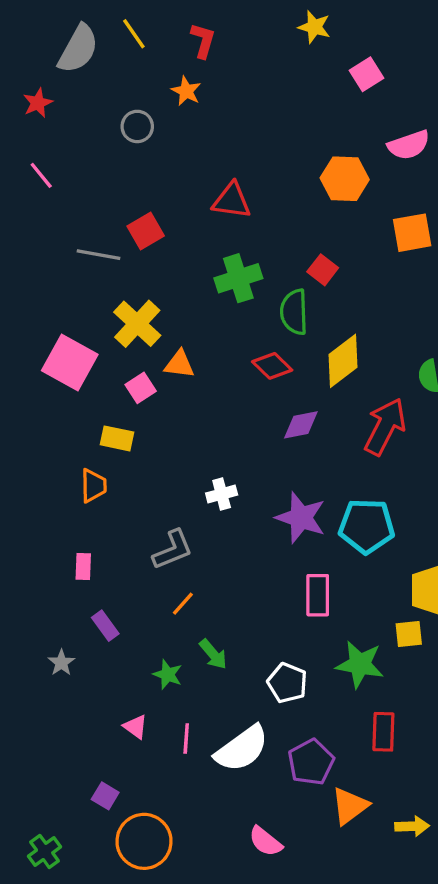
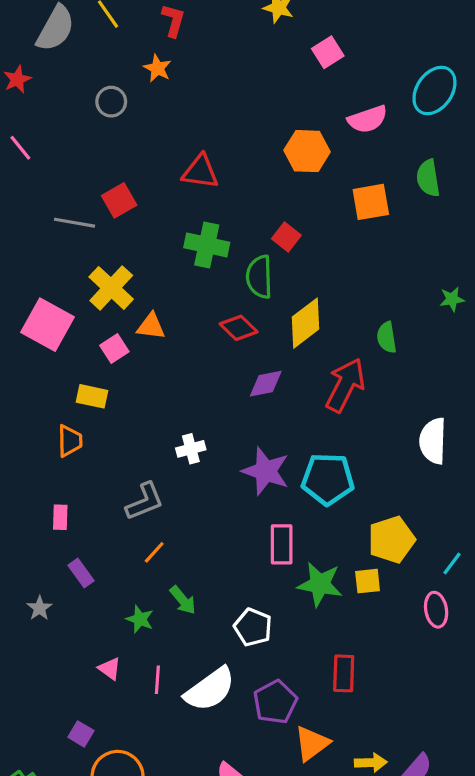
green cross: (238, 278) -> (207, 245), turned 30
green star: (360, 664) -> (320, 584), moved

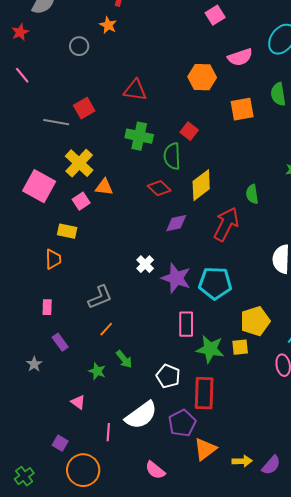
white cross: (191, 449) -> (145, 264), moved, turned -30
red rectangle: (344, 673) -> (204, 393), moved, size x1.4
pink line: (157, 680) -> (108, 432), moved

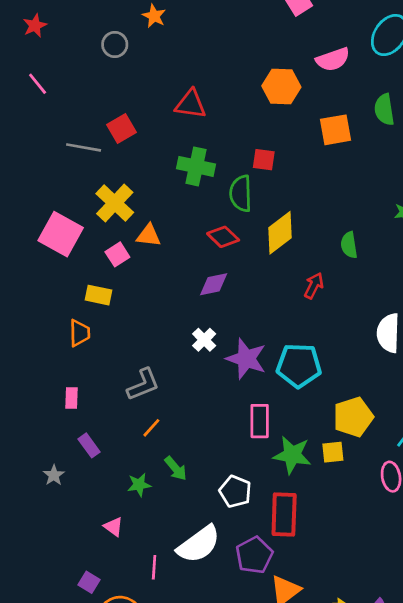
red square: (189, 131) -> (264, 160), turned -30
purple diamond: (176, 223) -> (214, 284), moved
red arrow: (226, 224) -> (314, 286), size x0.6
green star: (97, 371) -> (139, 485), turned -30

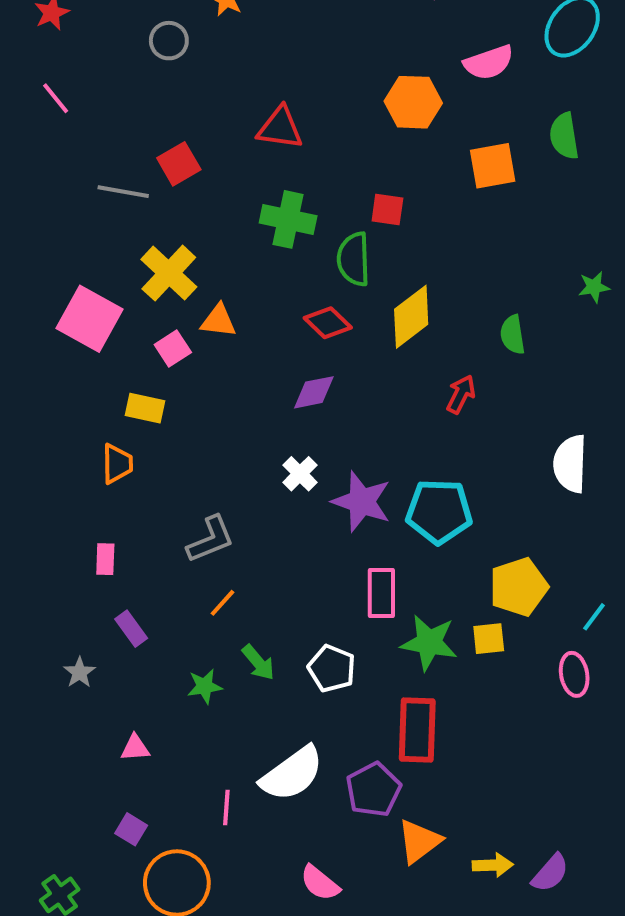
white pentagon: (235, 491) -> (332, 668), moved
pink triangle: (113, 527) -> (135, 748), moved, turned -40

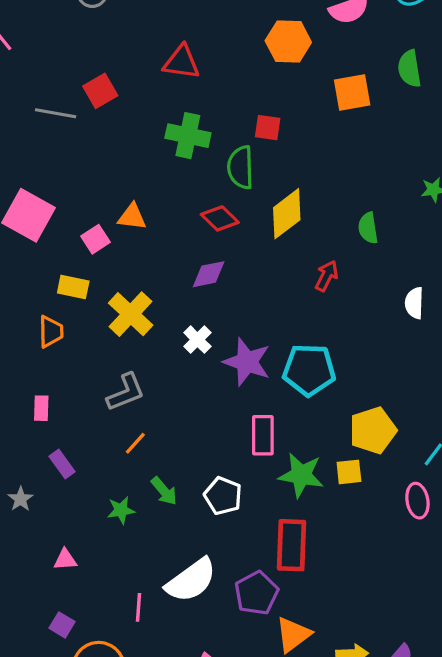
yellow cross: (169, 273) -> (131, 314), moved
white semicircle: (570, 464) -> (414, 303), moved, size x0.7

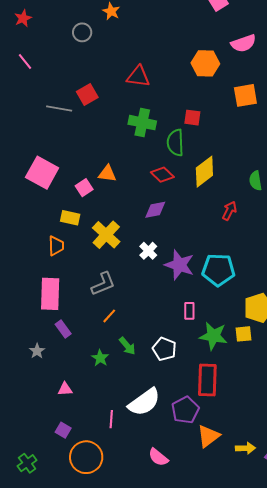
pink rectangle: (41, 408) -> (50, 294), size x2.0
pink rectangle: (263, 435) -> (189, 311), size x0.7
green star: (121, 510) -> (100, 358), turned -30

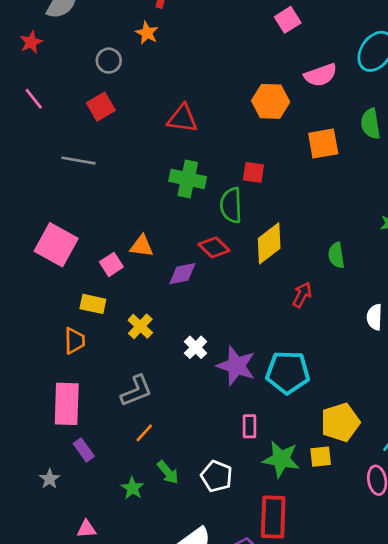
red square: (87, 94) -> (101, 107), moved
purple diamond: (155, 210) -> (182, 274), moved
yellow cross: (106, 235) -> (140, 326), size x0.7

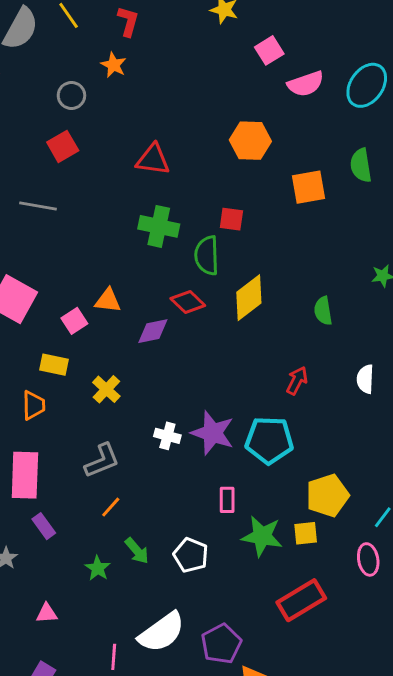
pink semicircle: (321, 75) -> (306, 84), moved
red arrow: (302, 295) -> (297, 381), moved
white cross: (196, 347) -> (167, 436), moved, turned -30
red rectangle: (273, 517) -> (301, 600), moved, turned 57

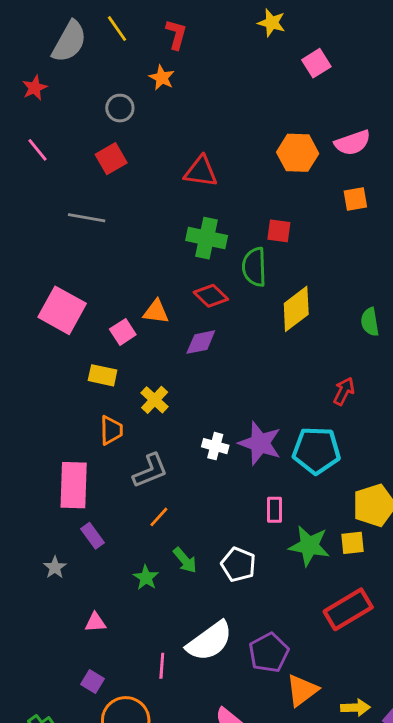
pink semicircle: (306, 84) -> (353, 143), moved
orange square: (309, 187) -> (355, 199), size x0.7
red diamond: (188, 302) -> (211, 296), moved
orange trapezoid: (34, 405) -> (111, 430), moved

